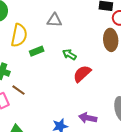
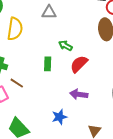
green rectangle: (37, 51) -> (48, 64), moved, turned -64
purple arrow: (88, 118) -> (79, 94), moved

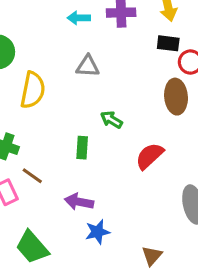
red semicircle: (79, 64) -> (149, 156), moved
purple arrow: (79, 94) -> (79, 202), moved

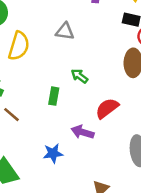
purple arrow: (79, 202) -> (83, 132), moved
blue star: (97, 232) -> (53, 153), moved

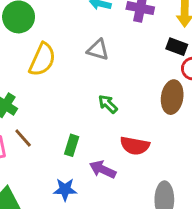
green rectangle: (54, 96) -> (72, 145), moved
red semicircle: (107, 108) -> (135, 146), turned -140

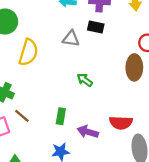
black rectangle: (177, 47) -> (96, 27), moved
red semicircle: (135, 146) -> (121, 123), moved

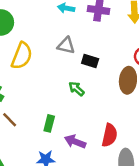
black rectangle: (96, 27) -> (90, 61), moved
red semicircle: (121, 123) -> (110, 135), turned -85

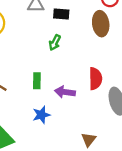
green arrow: (77, 89) -> (55, 43), turned -91

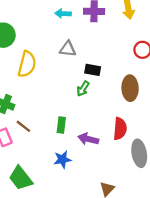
black rectangle: (61, 14) -> (93, 70), moved
brown ellipse: (101, 24) -> (130, 88), moved

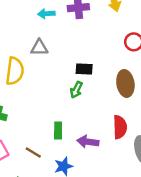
gray triangle: (68, 49) -> (39, 48), moved
brown line: (23, 126) -> (33, 153), moved

